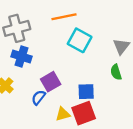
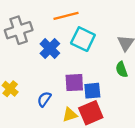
blue cross: (21, 56) -> (50, 48), moved, turned 30
purple square: (51, 82) -> (74, 83), moved, turned 30

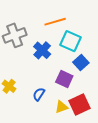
purple square: (74, 83) -> (64, 79), turned 30
blue square: (92, 91) -> (81, 62), moved, turned -35

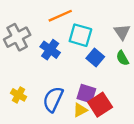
purple square: (64, 79) -> (86, 94), moved
blue semicircle: (39, 94) -> (53, 99), size x1.6

